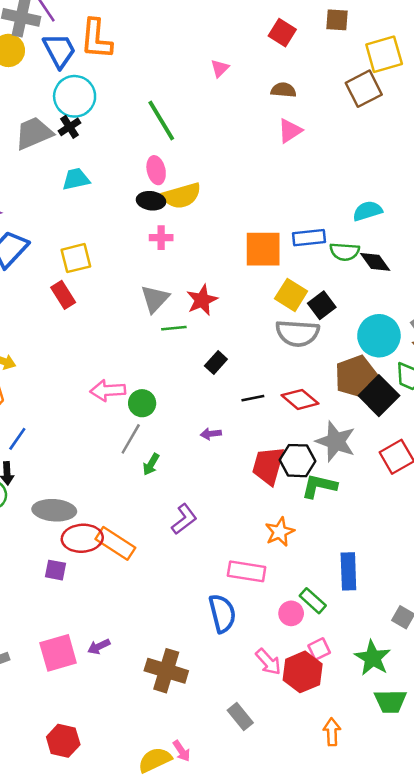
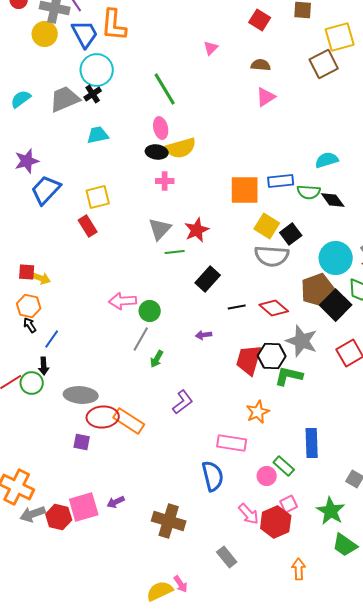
black rectangle: (216, 362) -> (208, 279), size x1.4
green trapezoid: (390, 701) -> (345, 545), turned 36
red hexagon: (63, 741) -> (59, 517), moved

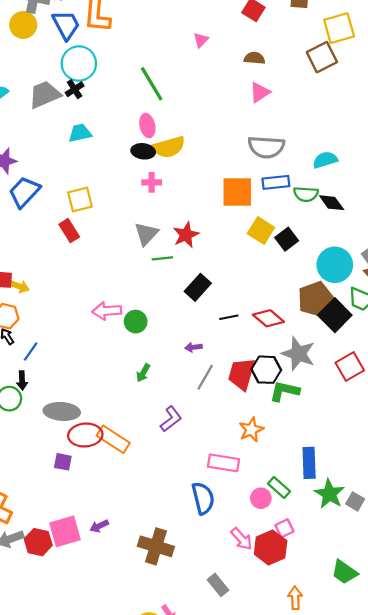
gray semicircle: (272, 256) -> (266, 147), moved
gray line: (141, 339) -> (205, 377), moved
green star: (331, 511) -> (329, 494), moved

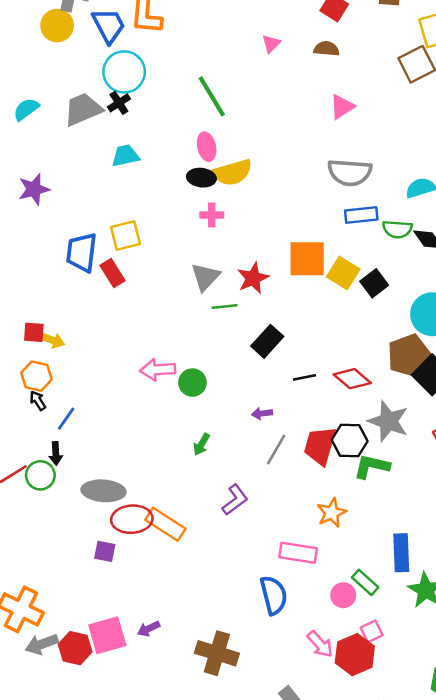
brown semicircle: (254, 58) -> (326, 49), moved
blue trapezoid: (24, 192) -> (82, 252), moved, turned -36
orange square: (237, 192) -> (307, 259), moved

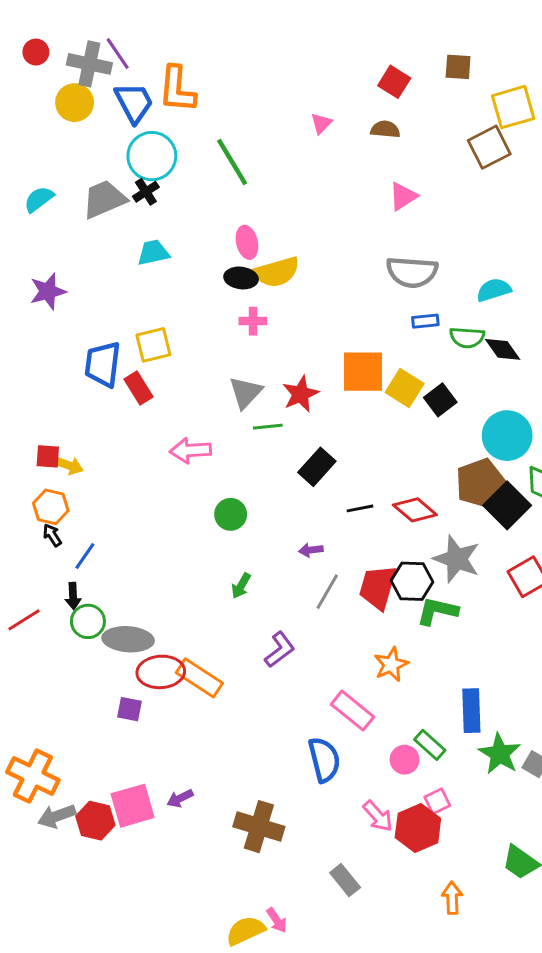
green line: (212, 96) -> (232, 162), moved
blue rectangle: (361, 215) -> (425, 321), size x0.7
pink arrow: (158, 370) -> (190, 450), moved
green circle: (40, 475) -> (88, 621), moved
pink rectangle: (298, 553) -> (353, 711), turned 30

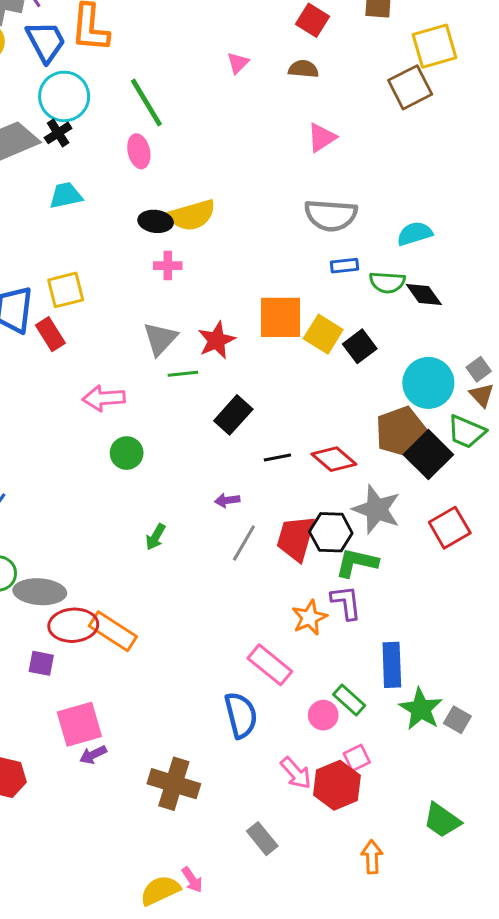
pink ellipse: (247, 242) -> (139, 151), moved
green circle: (231, 514) -> (127, 453), moved
purple L-shape: (280, 650) -> (346, 602), moved, turned -60
pink square: (133, 806) -> (79, 724), moved

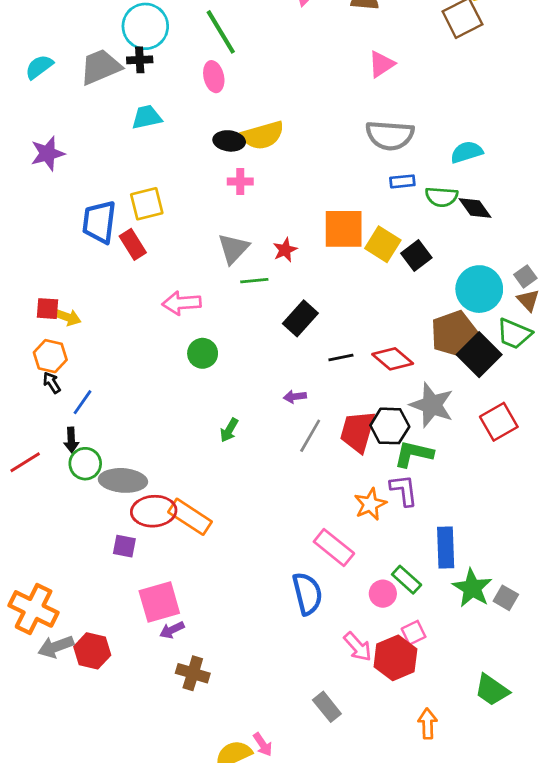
black cross: (58, 133) -> (140, 60), turned 30
red star: (217, 340) -> (285, 250), size x0.7
brown cross: (174, 784) -> (193, 673), moved, size x0.7

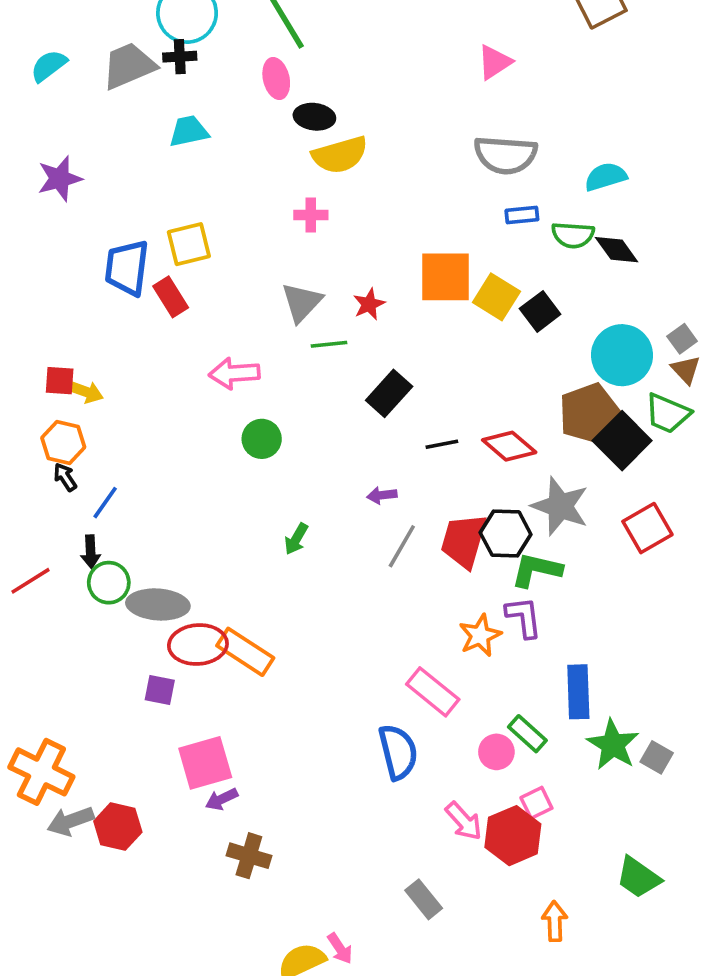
black ellipse: (229, 141) -> (314, 117), moved

